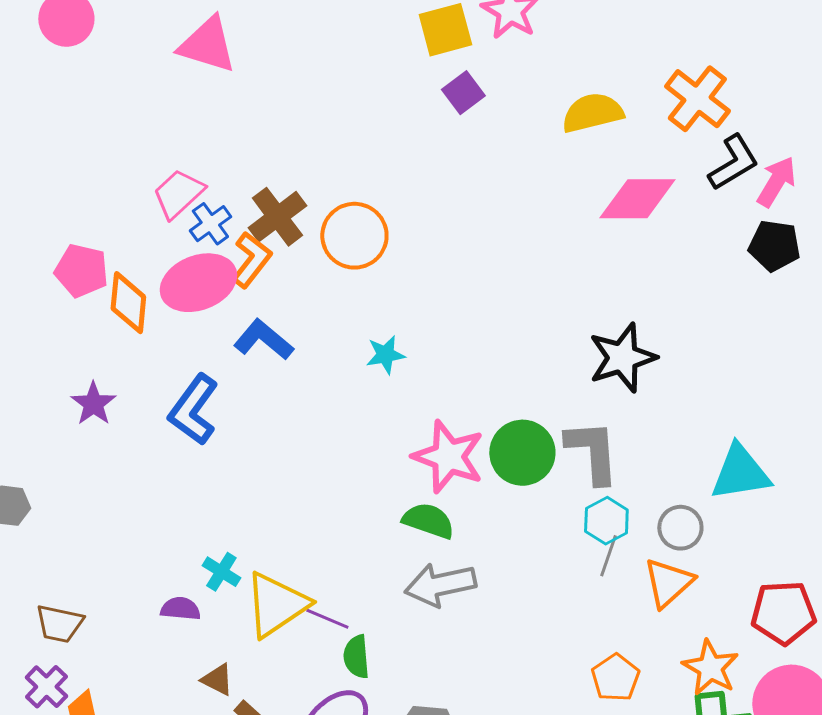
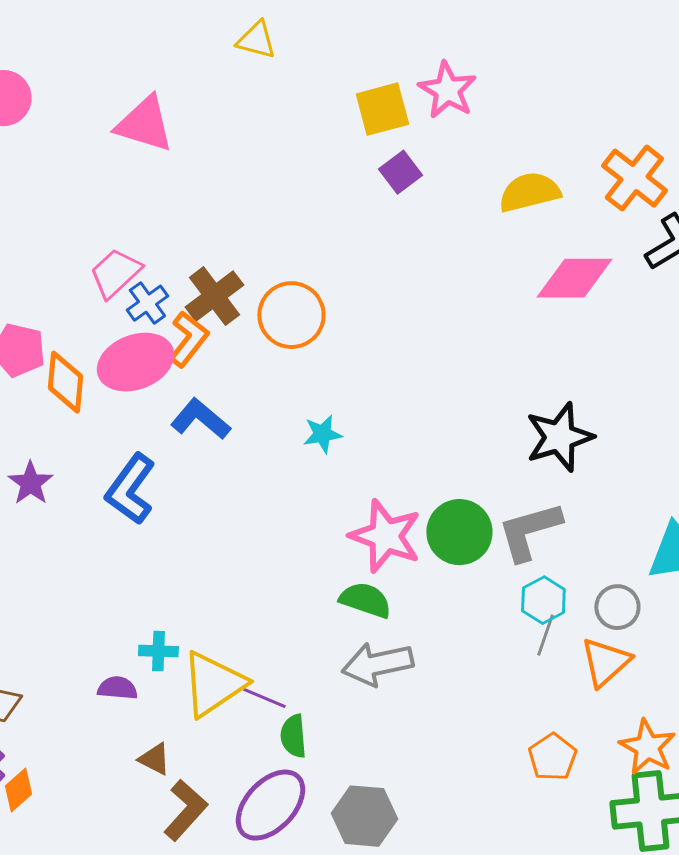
gray L-shape: (592, 452) -> (529, 531), turned -102
cyan cross: (221, 572) -> (158, 651), turned -30

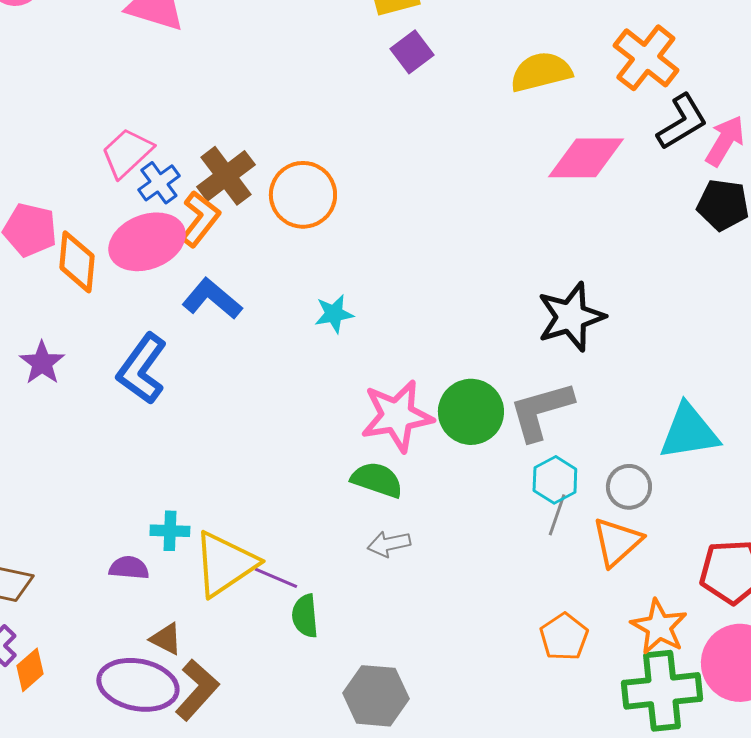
pink star: (385, 536) -> (397, 416), turned -30
gray arrow: (377, 664) -> (389, 544), size x0.6
purple ellipse: (270, 805) -> (138, 685), moved, turned 58

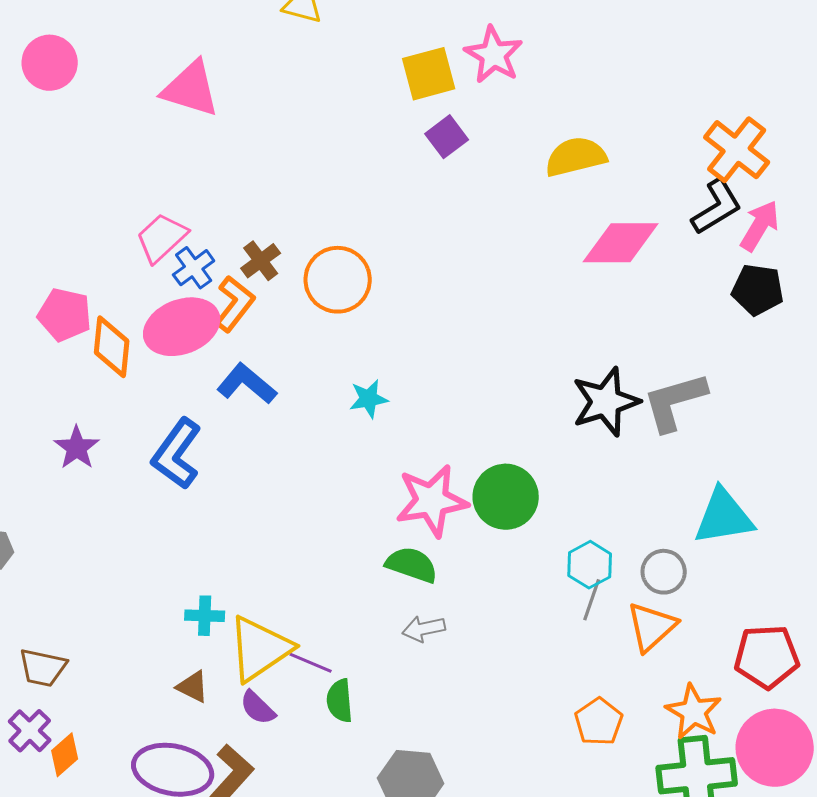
orange cross: (646, 58) -> (737, 150), moved
brown cross: (226, 176) -> (261, 261), size x0.7
gray L-shape: (541, 411) -> (675, 402), moved
purple semicircle: (129, 568) -> (258, 708), moved, turned -141
brown triangle: (166, 639) -> (193, 687), moved

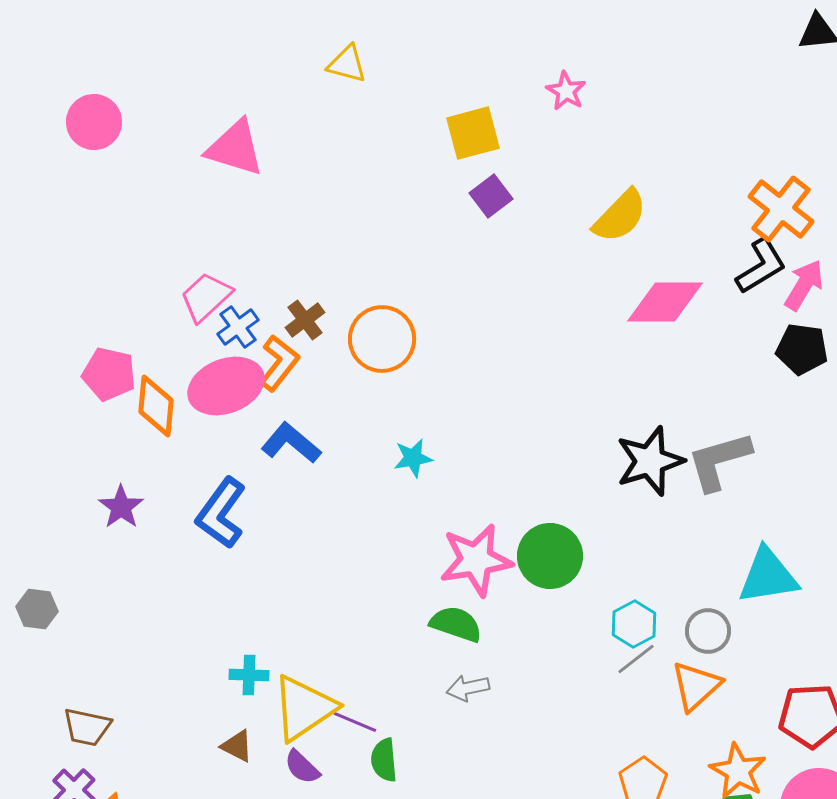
pink star: (494, 55) -> (566, 91), moved, size x0.7
yellow semicircle: (576, 157) -> (620, 216), turned 148
gray line: (592, 600) -> (636, 659), turned 33

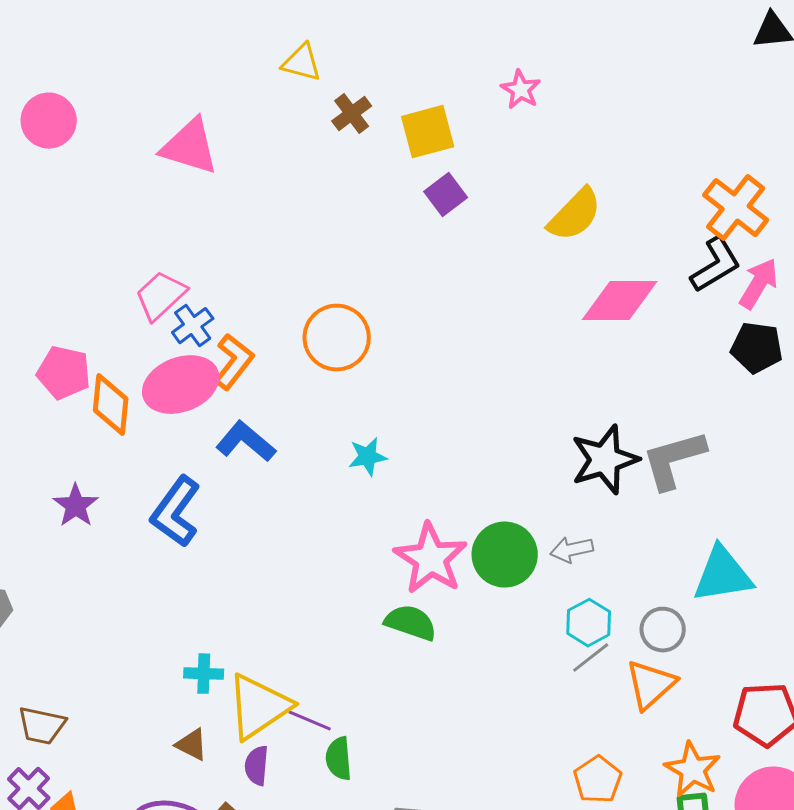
brown cross: (305, 320) -> (352, 114), moved
pink star: (476, 560) -> (431, 559), turned -30
gray arrow: (468, 688) -> (572, 550), moved
purple semicircle: (302, 767) -> (257, 766), turned 51

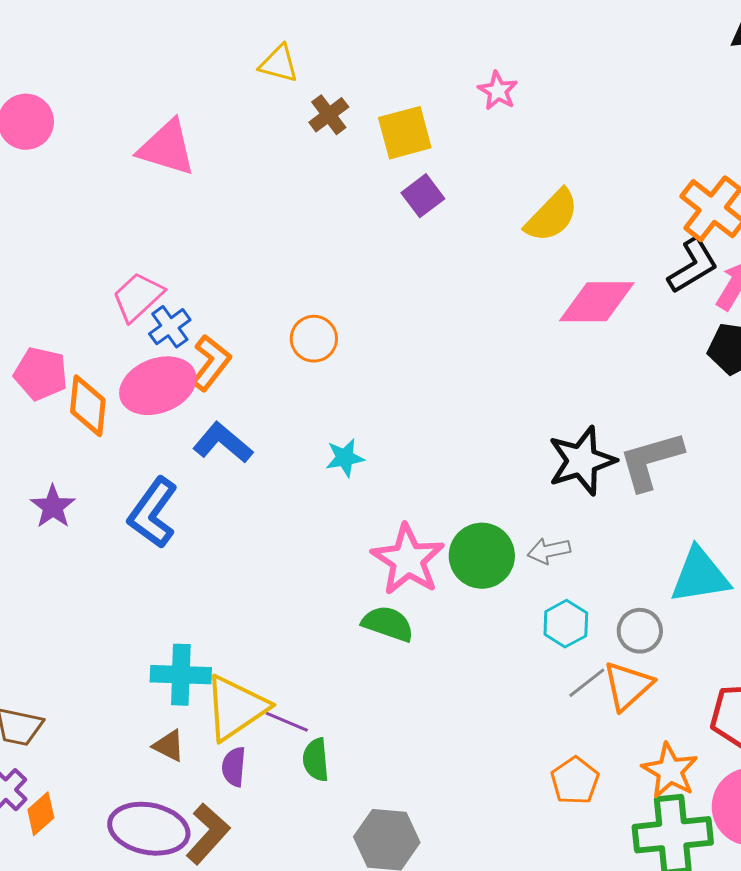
orange circle: (337, 338) -> (314, 339), size x0.7
gray line: (591, 658) -> (587, 683), moved
cyan cross: (204, 674) -> (181, 675), size x1.5

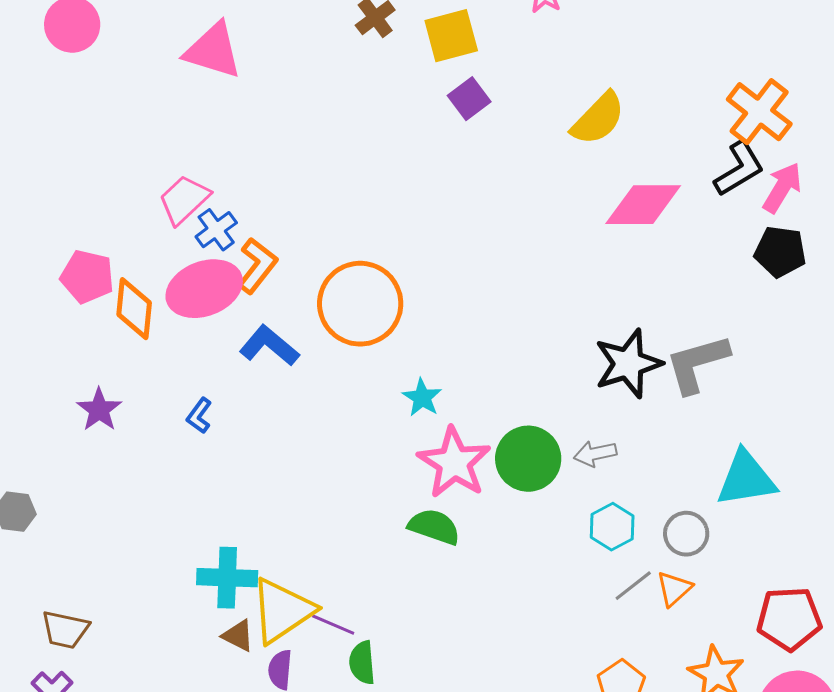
orange circle: (314, 339) -> (360, 304), moved, size x1.8
cyan star: (345, 458) -> (422, 398), moved, turned -30
blue L-shape: (153, 513) -> (199, 416), size x0.5
orange triangle: (628, 686) -> (674, 589), size x0.7
brown triangle: (169, 746) -> (238, 636), moved

